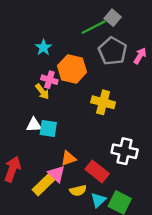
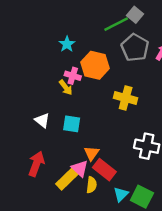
white triangle: (34, 125) -> (42, 120), moved, turned 42
orange triangle: (68, 158) -> (92, 153), turned -35
red rectangle: (97, 171) -> (104, 170), moved
yellow semicircle: (78, 191) -> (92, 185), moved, turned -70

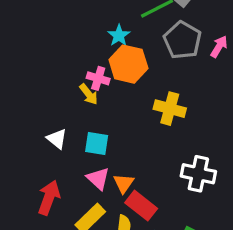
cyan star: (67, 44) -> (119, 35), moved
pink triangle: (80, 168) -> (98, 179), moved

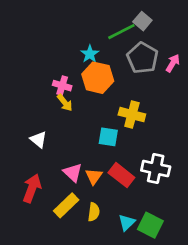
pink cross: (98, 78) -> (62, 86), moved
cyan square: (97, 144) -> (108, 137), moved
red rectangle: (141, 206) -> (121, 175), moved

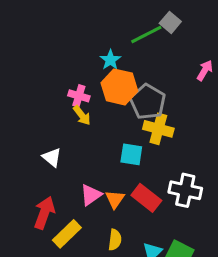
gray pentagon: (142, 58) -> (148, 102), moved
pink triangle: (73, 172) -> (91, 195), turned 42
yellow rectangle: (66, 205) -> (67, 234), moved

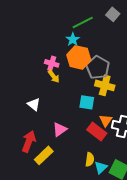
green line: (146, 34) -> (83, 22), moved
orange triangle: (115, 199) -> (106, 120), moved
yellow semicircle: (115, 240) -> (90, 159), moved

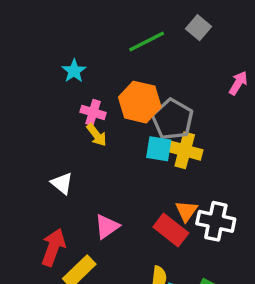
cyan star: (73, 39) -> (74, 71), moved
cyan square: (87, 102) -> (159, 149), moved

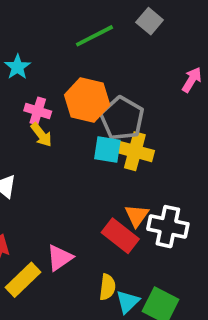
pink triangle: (107, 227) -> (60, 258), moved

